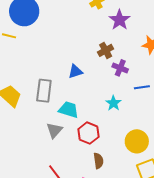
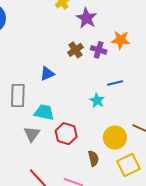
purple cross: (120, 68) -> (99, 50), moved
cyan star: (113, 103) -> (97, 100), moved
brown semicircle: (98, 161) -> (93, 158), moved

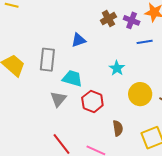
blue line: (115, 83) -> (145, 42), moved
cyan star: (97, 100) -> (117, 68), moved
yellow circle: (115, 138) -> (140, 94), moved

